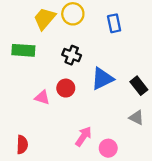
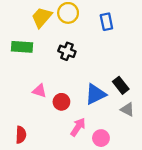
blue triangle: (102, 79) -> (96, 94), moved
black rectangle: (139, 86) -> (121, 85), moved
red circle: (66, 88) -> (61, 102), moved

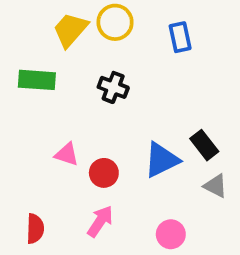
pink arrow: (78, 127) -> (100, 221), moved

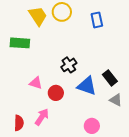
yellow trapezoid: (70, 30) -> (38, 16), turned 105
black cross: (113, 87) -> (69, 65), moved, turned 35
blue triangle: (161, 160) -> (87, 86), turned 45
pink arrow: (100, 221) -> (42, 117), moved

